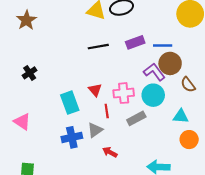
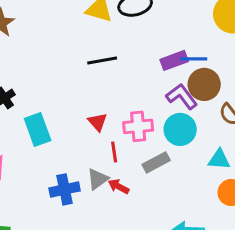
purple rectangle: (135, 42) -> (174, 60), moved
cyan rectangle: (70, 103) -> (38, 129), moved
red arrow: (110, 152) -> (119, 186), moved

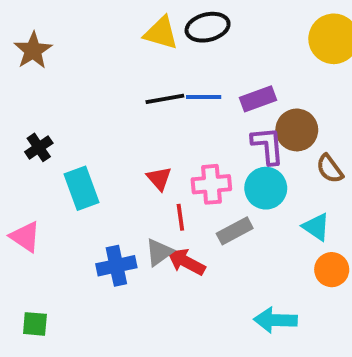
blue line: (194, 59) -> (204, 97), moved
purple L-shape: (182, 96) -> (268, 145), turned 32
cyan triangle: (219, 159) -> (316, 227), turned 30
red arrow: (119, 186) -> (186, 262), size x1.4

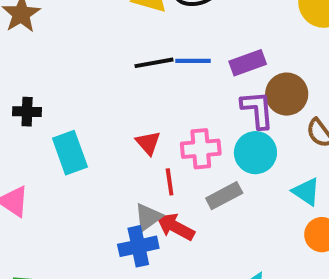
black cross: (39, 147) -> (27, 112), turned 36
blue cross: (116, 266) -> (138, 246), moved

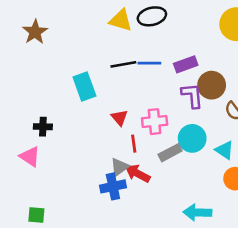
black cross: (27, 112) -> (43, 127), moved
cyan rectangle: (70, 153) -> (84, 86), moved
cyan circle: (255, 153) -> (192, 138), moved

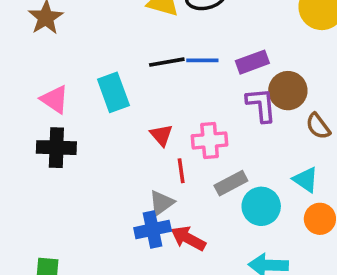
black cross: (43, 127) -> (56, 148), size x1.5
cyan circle: (192, 138) -> (261, 206), moved
pink triangle: (30, 157) -> (55, 99), moved
red arrow: (138, 173) -> (188, 238), moved

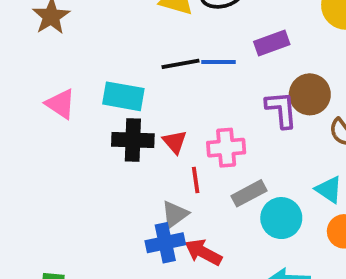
purple rectangle: (252, 62) -> (272, 43), moved
cyan rectangle: (113, 92) -> (123, 96), turned -60
black cross: (56, 148) -> (133, 140), moved

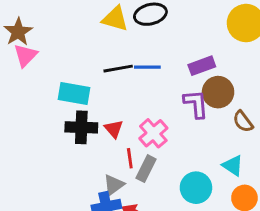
purple rectangle: (272, 43) -> (202, 66), moved
pink triangle: (61, 104) -> (25, 55), moved, turned 40
pink cross: (226, 148) -> (153, 133), turned -36
gray rectangle: (249, 193) -> (146, 169), moved, turned -35

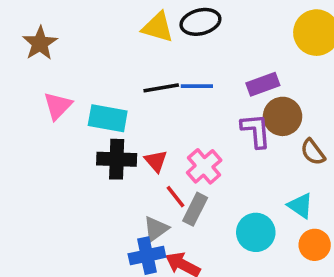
pink triangle: (25, 55) -> (58, 106), moved
red line: (130, 158) -> (176, 197), turned -30

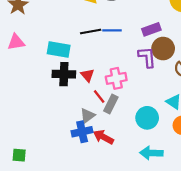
pink triangle: (58, 106) -> (16, 42), moved, turned 36
pink cross: (204, 166) -> (116, 78), turned 30

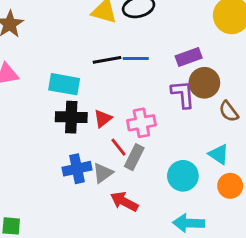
red triangle: (87, 75) -> (103, 119), turned 32
blue cross: (82, 132) -> (77, 169), moved

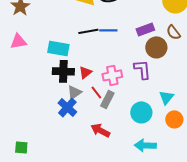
purple L-shape: (183, 94) -> (142, 69), moved
brown semicircle: (229, 111) -> (173, 32), moved
cyan triangle: (219, 154) -> (166, 97), turned 35
blue cross: (77, 169) -> (67, 107), turned -36
gray triangle: (103, 173) -> (74, 92), moved

